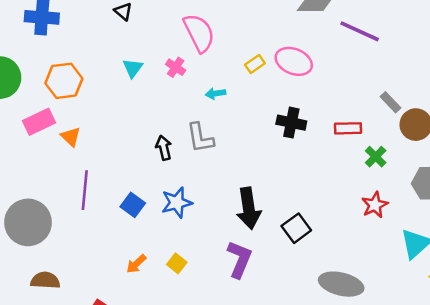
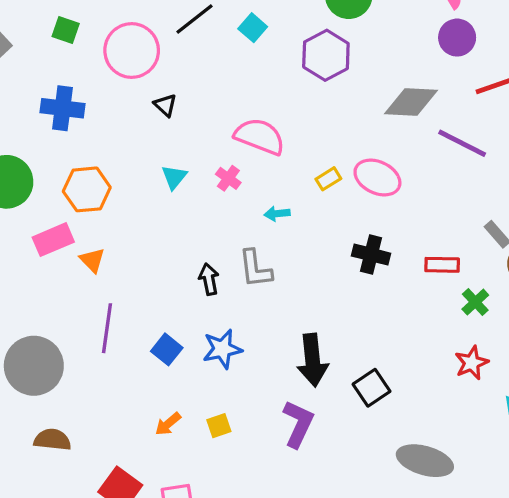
pink semicircle: (199, 33) -> (260, 136), turned -45
yellow square: (177, 263) -> (219, 426), turned 30

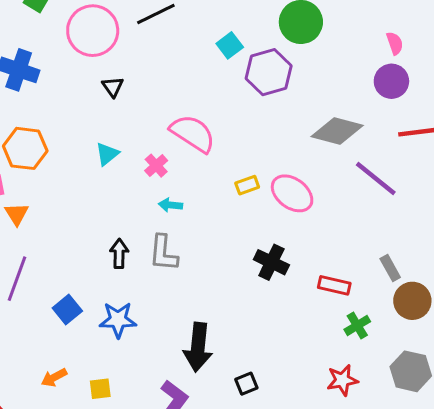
cyan square: (253, 28) -> (230, 45), moved
cyan arrow: (277, 214) -> (170, 205), moved
black square: (372, 388) -> (246, 384), size x0.7

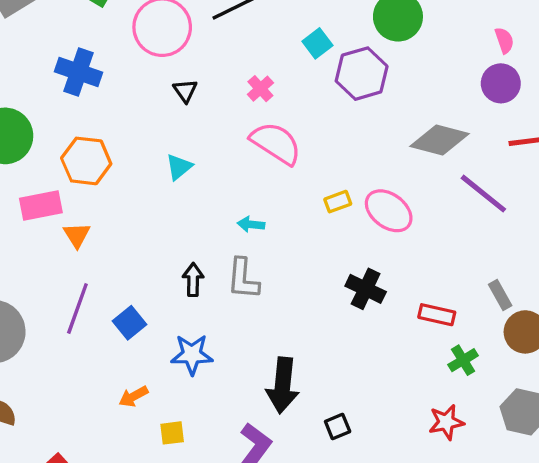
pink cross: (156, 166) -> (260, 89), moved
blue square: (67, 309) -> (130, 323), moved
orange arrow: (54, 378) -> (133, 396), moved

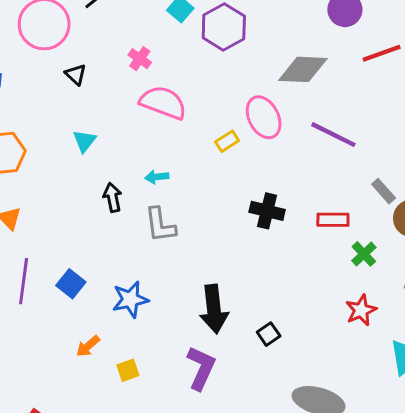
purple line: (483, 194) -> (333, 135), moved
pink ellipse: (389, 211) -> (264, 117), moved, turned 39
black arrow: (193, 280) -> (112, 197), moved

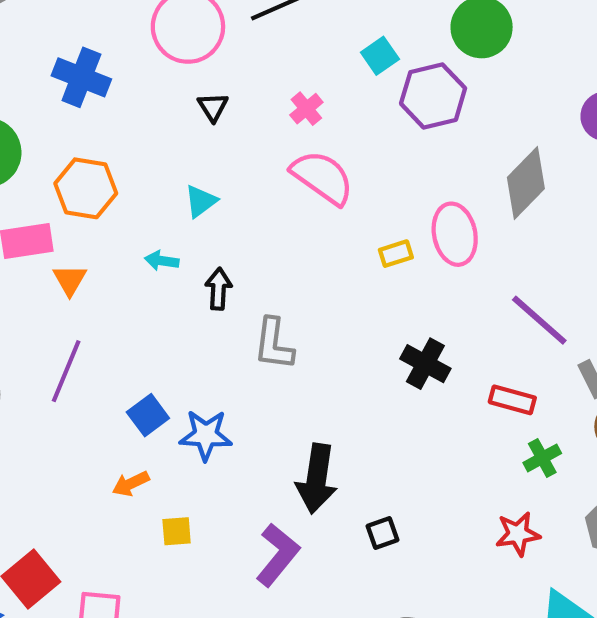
gray diamond: (303, 69) -> (526, 183), turned -63
purple line: (333, 135) -> (539, 320), moved
cyan arrow: (157, 177) -> (162, 261), moved
blue square: (71, 284) -> (148, 415), moved

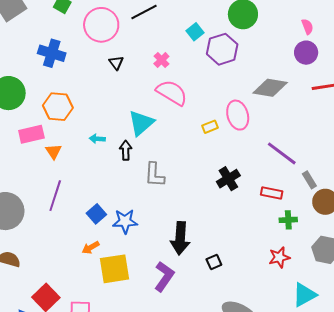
gray diamond: (526, 183) -> (270, 88), turned 60
cyan triangle: (201, 201) -> (141, 123), moved, size x1.6
black cross: (425, 364) -> (228, 179), turned 35
green cross: (542, 458) -> (288, 220), turned 30
yellow square: (177, 531) -> (114, 269), size x2.0

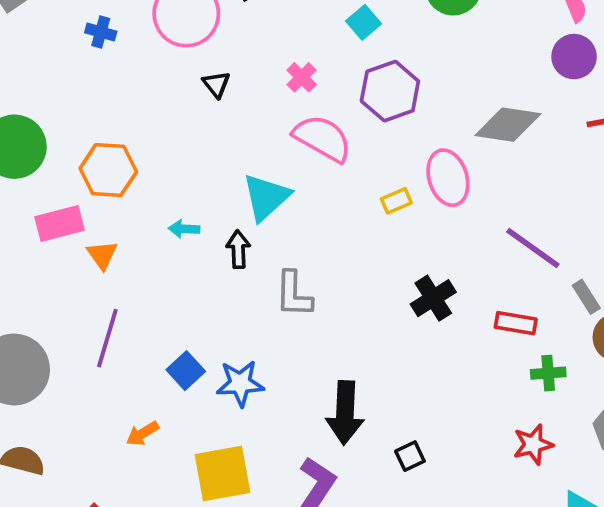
purple hexagon: (222, 49) -> (390, 91), moved
blue cross: (52, 53) -> (101, 32), moved, size x0.6
orange arrow: (91, 248) -> (142, 434), moved

